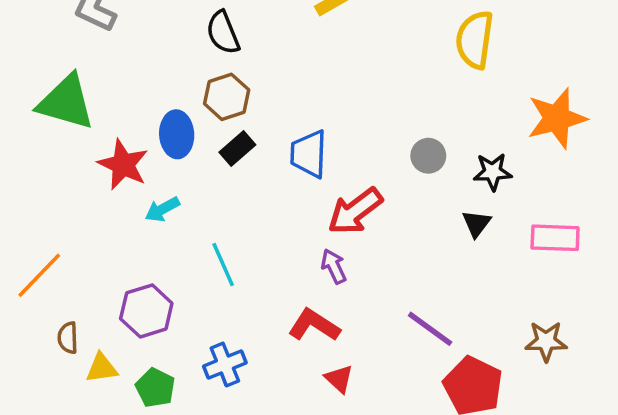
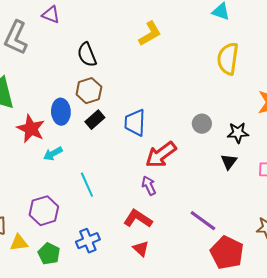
red triangle: (339, 379) -> (141, 249), moved

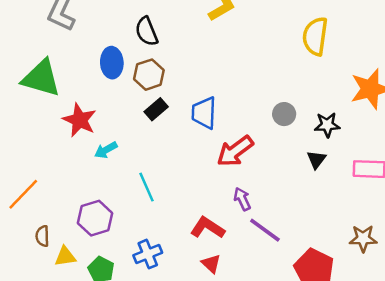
blue ellipse: (61, 112) -> (112, 63), moved
purple arrow: (149, 186) -> (242, 199), moved
purple line: (203, 221) -> (265, 230), moved

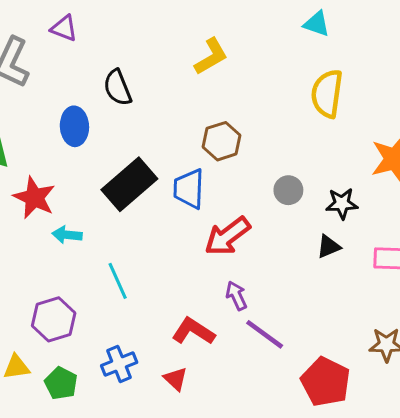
brown hexagon: (149, 75) -> (222, 141), moved
black rectangle: (156, 109) -> (129, 184), size x1.8
cyan arrow: (106, 150) -> (67, 235), turned 35
black triangle: (316, 160) -> (329, 247), turned 30
red triangle: (211, 264) -> (175, 379), moved

